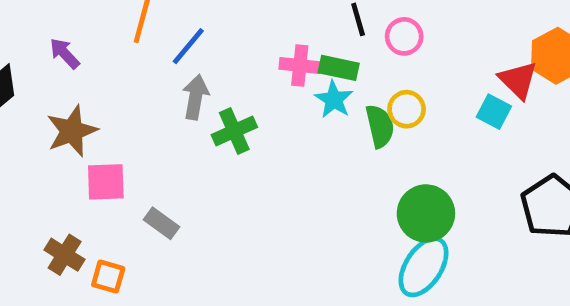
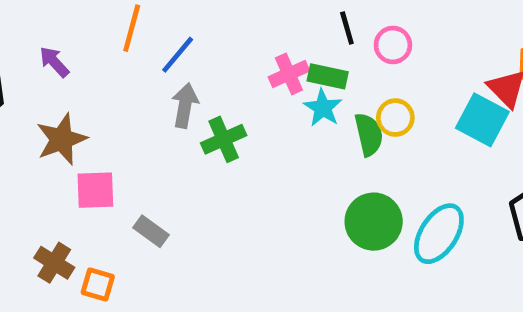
pink cross: (300, 66) -> (289, 74), turned -30
cyan square: (494, 112) -> (482, 120), size x1.5
green circle: (426, 213) -> (374, 222), moved
cyan ellipse: (424, 267) -> (439, 234), moved

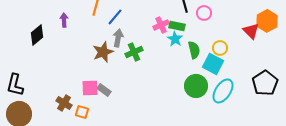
purple arrow: (54, 62) -> (64, 20), turned 40
yellow circle: (395, 118) -> (220, 48), moved
cyan square: (482, 120) -> (213, 64), moved
brown star: (61, 139) -> (103, 52), moved
pink square: (95, 190) -> (90, 88), moved

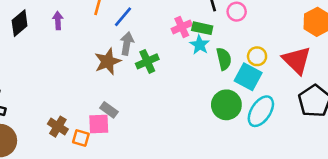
red triangle: (251, 31) -> (297, 60), moved, size x1.4
black diamond: (37, 35) -> (20, 23), moved
pink square: (90, 88) -> (99, 124), moved

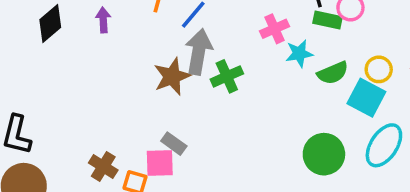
green rectangle: (202, 28) -> (327, 20), moved
gray arrow: (127, 44) -> (199, 52), size x1.4
cyan star: (200, 45) -> (299, 53), turned 30
green semicircle: (224, 59) -> (333, 73), turned 80
green circle: (226, 105) -> (324, 154), moved

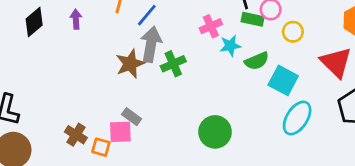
yellow circle: (379, 69) -> (293, 32), moved
green circle: (324, 154) -> (215, 132), moved

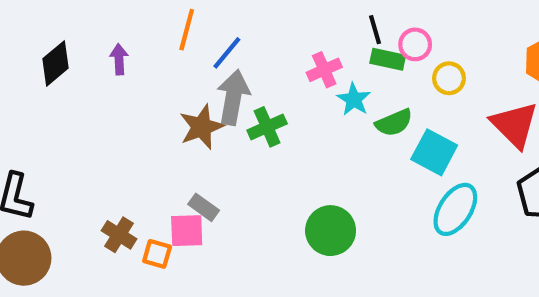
cyan star: (230, 46) -> (354, 99), turned -30

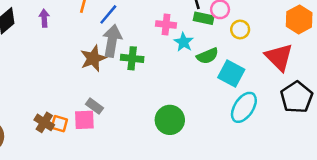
pink cross: (324, 70) -> (166, 24), turned 30
green cross: (267, 127) -> (132, 58), turned 30
orange square: (157, 254) -> (59, 124), moved

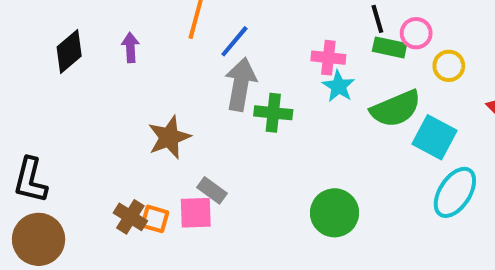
cyan star: (184, 42) -> (339, 86), moved
green semicircle: (207, 56) -> (396, 109), size x1.4
brown star: (93, 58) -> (169, 137), moved

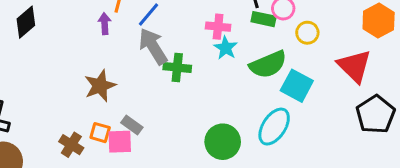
purple arrow: (130, 47) -> (105, 24), moved
gray arrow: (241, 84) -> (153, 46), turned -42
cyan ellipse: (455, 192) -> (274, 127), moved
orange square: (155, 219) -> (100, 133), moved

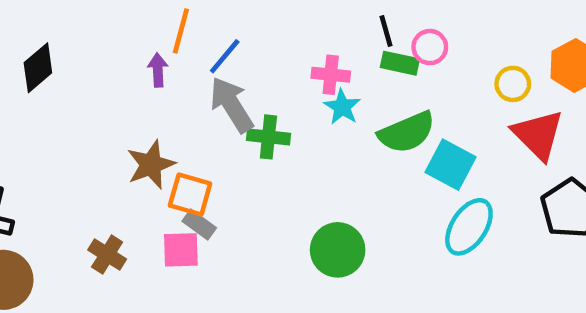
yellow circle: (307, 33) -> (513, 84), moved
cyan ellipse: (274, 127) -> (469, 227), moved
orange square: (100, 133) -> (190, 195), moved, size x1.4

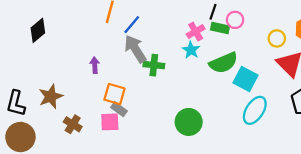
black line: (386, 31) -> (213, 12), turned 35
purple arrow: (158, 70) -> (95, 65), moved
pink cross: (331, 75) -> (196, 31), moved, turned -36
brown star: (151, 165) -> (51, 96), moved

